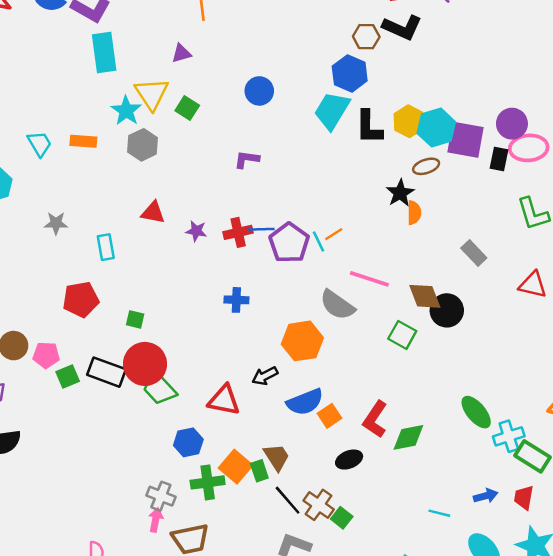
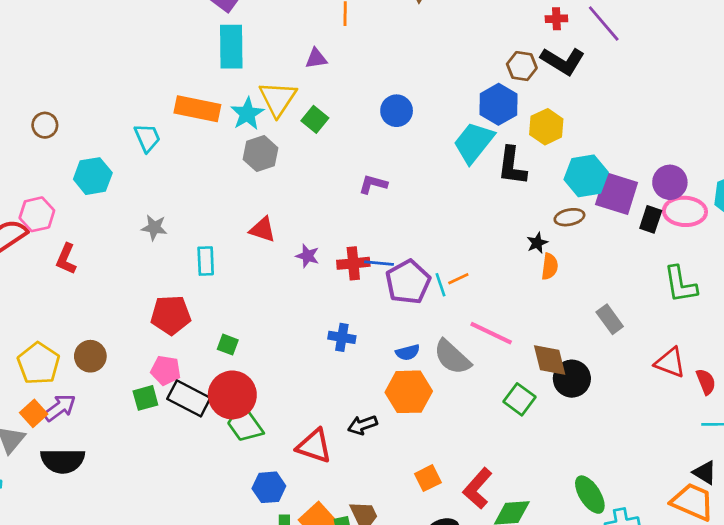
yellow hexagon: (409, 121) -> (546, 127), moved
orange rectangle: (83, 141) -> (197, 109), moved, size x1.5
black star: (400, 193) -> (537, 243), size x0.7
pink pentagon: (46, 355) -> (166, 370), moved
blue semicircle: (305, 402) -> (408, 352), moved, size x0.6

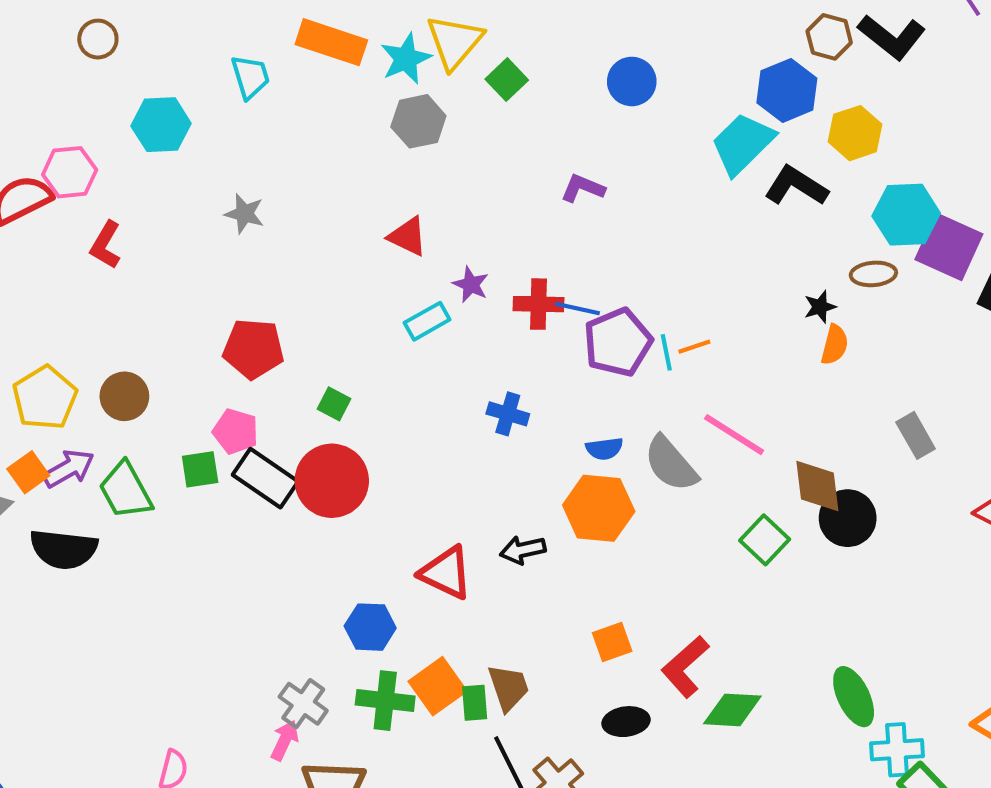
black L-shape: (512, 166) -> (796, 186), turned 108
cyan rectangle: (206, 261) -> (427, 321), moved, turned 56
green trapezoid: (245, 424) -> (126, 490), moved

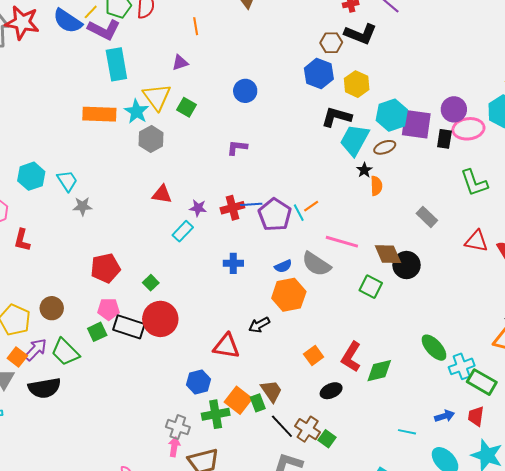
cyan trapezoid: (250, 77) -> (67, 181), moved
cyan trapezoid: (743, 144) -> (355, 140), moved
green square: (334, 404) -> (151, 283), turned 35

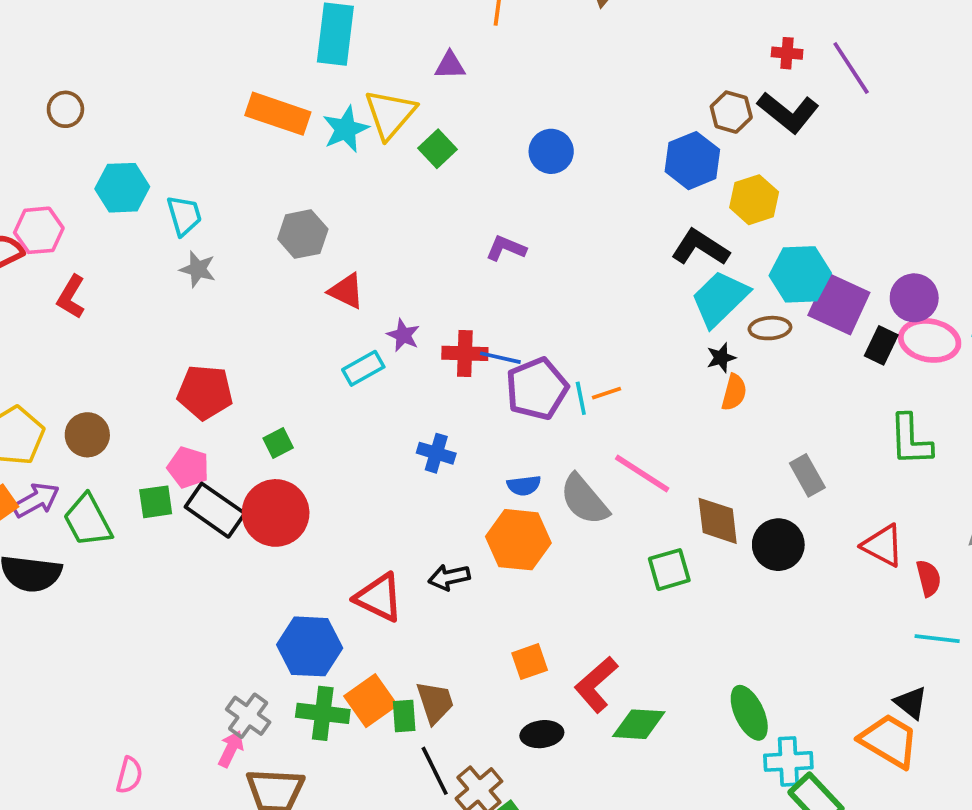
gray hexagon: (151, 139) -> (303, 234), moved
black circle: (406, 265) -> (778, 545), moved
green square: (371, 287) -> (669, 570), turned 30
blue hexagon: (199, 382) -> (310, 646), size x1.4

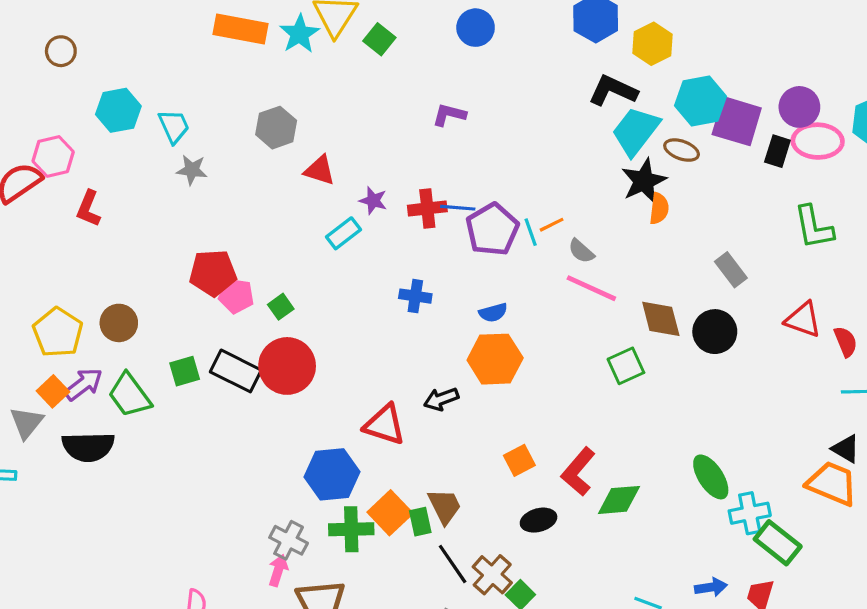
brown ellipse: (770, 328) -> (682, 150), turned 32
black star: (721, 358) -> (644, 181), size x1.8
pink pentagon: (188, 467) -> (236, 296), moved
gray semicircle: (584, 500) -> (581, 251), moved, size x0.6

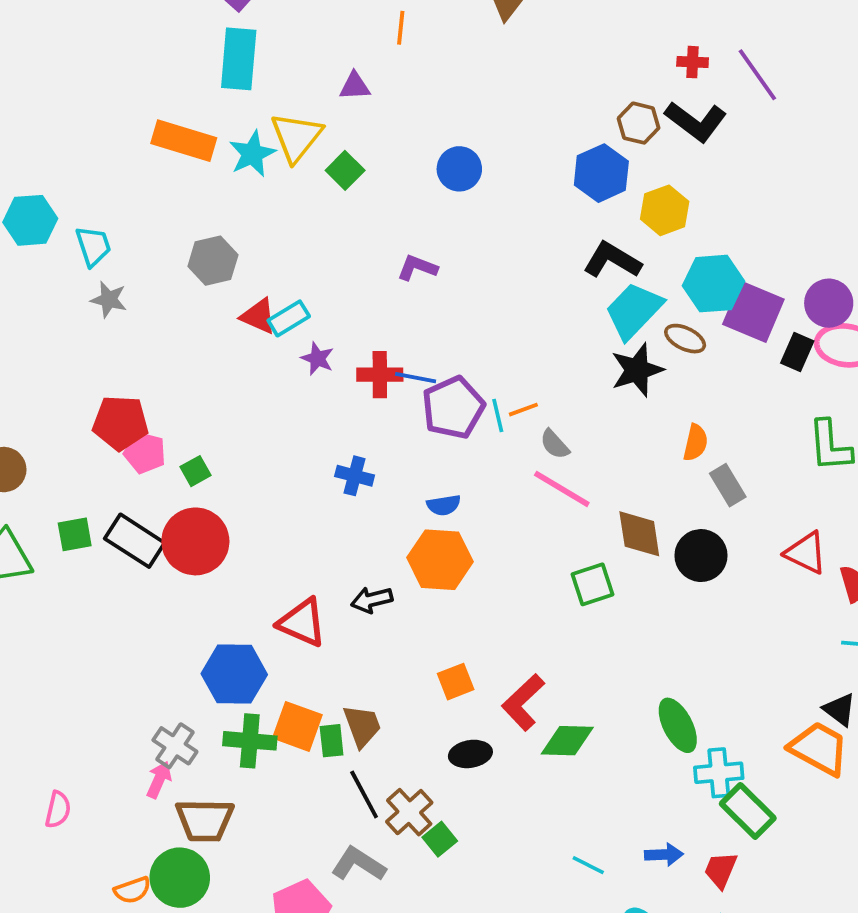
orange semicircle: (659, 209) -> (696, 443), moved
cyan rectangle: (344, 233) -> (289, 318), moved
orange square: (390, 513) -> (297, 726), turned -33

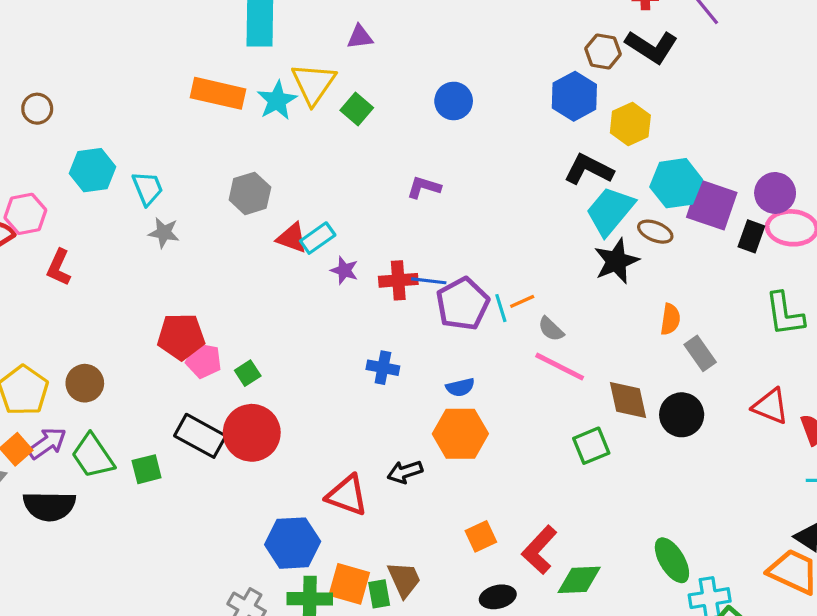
green square: (75, 534) -> (147, 469), moved

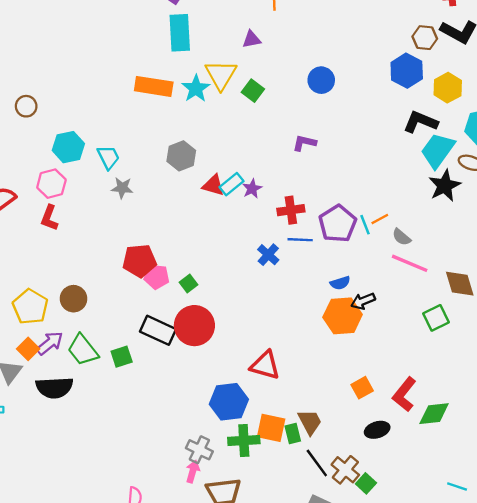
pink hexagon: (25, 214) -> (51, 184), moved
purple star: (344, 270) -> (252, 189), moved, turned 30
blue line: (429, 281) -> (300, 240), moved
blue cross: (383, 368) -> (268, 255), moved, turned 35
black arrow: (405, 472) -> (363, 301), moved

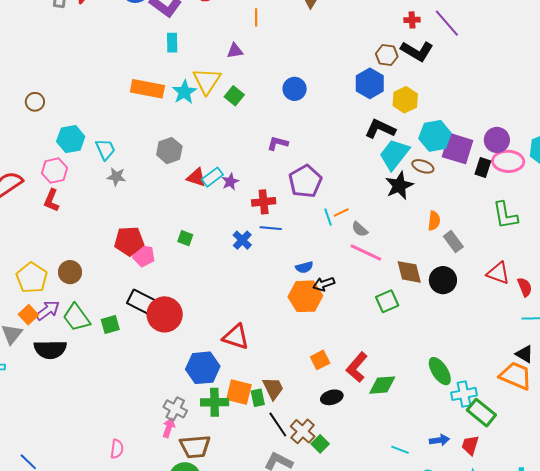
cyan rectangle: (180, 33) -> (172, 43), size x0.6
purple pentagon: (338, 224) -> (305, 181), moved
green square: (189, 283) -> (185, 238), moved, turned -35
red circle: (194, 326) -> (165, 314), moved

